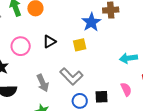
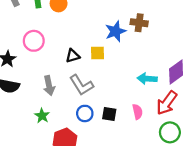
black triangle: (49, 42) -> (73, 56), moved

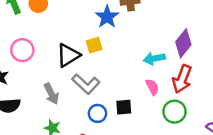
black triangle: (73, 56) -> (68, 55), size x1.5
pink semicircle: (137, 112) -> (152, 87), moved
green circle: (170, 132) -> (174, 112), moved

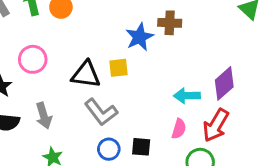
black triangle: (68, 55) -> (86, 75), turned 30
pink semicircle: (152, 87) -> (179, 129), turned 35
gray arrow: (51, 94) -> (44, 116), moved

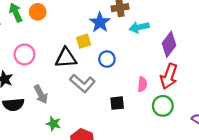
yellow square: (118, 68) -> (84, 41), moved
cyan arrow: (187, 96) -> (139, 27), moved
blue circle: (109, 149) -> (107, 59), moved

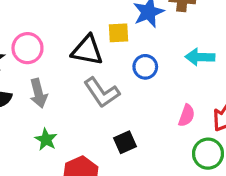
cyan arrow: (139, 27) -> (200, 57), moved
pink circle: (24, 54) -> (27, 48), moved
black square: (117, 103) -> (125, 142), moved, turned -32

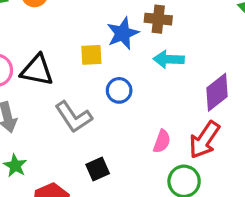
black triangle: (87, 50) -> (37, 70), moved
cyan arrow: (200, 57) -> (169, 59), moved

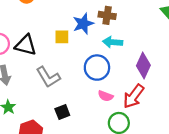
blue circle: (119, 90) -> (97, 68), moved, size x1.5
purple diamond: (217, 92) -> (143, 65), turned -30
pink semicircle: (162, 141) -> (106, 96), turned 88

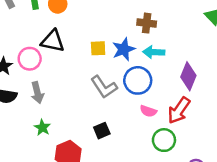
blue star: (83, 24) -> (124, 49), moved
black triangle: (26, 45) -> (53, 41), moved
gray L-shape: (48, 77) -> (104, 87), moved

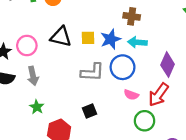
black triangle: (53, 41) -> (61, 37), moved
gray L-shape: (104, 87) -> (92, 72), turned -55

